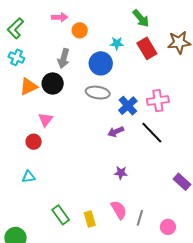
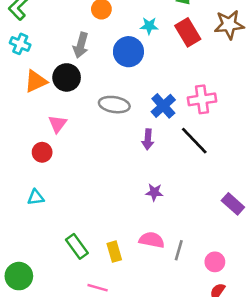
gray ellipse: (98, 93) -> (114, 105), moved
purple arrow: (116, 132) -> (148, 139), turned -63
pink semicircle: (119, 210) -> (152, 240), turned -48

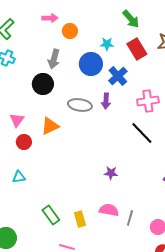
orange triangle: (36, 81) -> (50, 126), moved
blue cross: (163, 106) -> (118, 76), moved
pink triangle: (58, 124) -> (17, 120), moved
purple arrow: (148, 139) -> (106, 101), moved

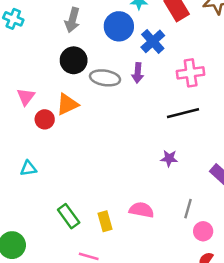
black circle: (43, 84) -> (74, 60), moved
black line: (142, 133) -> (183, 113), turned -60
red circle: (24, 142) -> (45, 119), moved
purple star: (111, 173) -> (169, 158), moved
gray line: (130, 218) -> (188, 209), moved

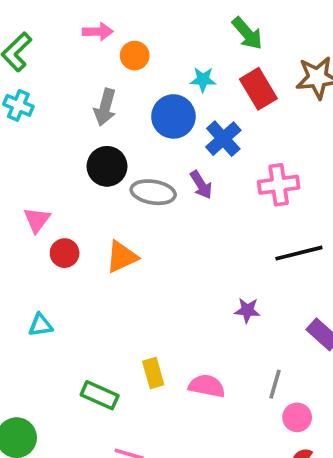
purple arrow: (138, 73) -> (201, 185), turned -36
orange triangle: (67, 104) -> (122, 257), moved
black line: (183, 113) -> (299, 253), moved
green rectangle: (69, 216) -> (100, 395), turned -30
yellow rectangle: (105, 221) -> (153, 373), moved

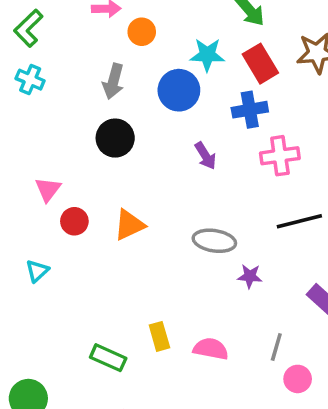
cyan star: (203, 80) -> (207, 55), size x1.4
blue cross: (223, 139) -> (250, 110), moved, turned 32
gray ellipse: (153, 192) -> (214, 241), moved
cyan triangle: (41, 325) -> (37, 271), moved, turned -35

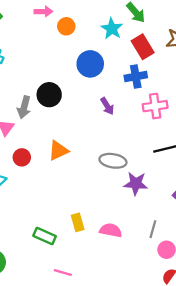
cyan star: (207, 55) -> (112, 29), moved, turned 30
gray arrow: (113, 81) -> (24, 107), moved
red circle: (74, 221) -> (22, 157), moved
purple star: (250, 276) -> (136, 184), size x1.5

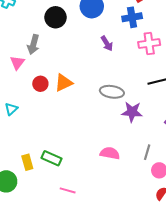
black circle: (49, 95) -> (56, 17), moved
red circle: (22, 157) -> (40, 84), moved
yellow rectangle: (78, 222) -> (27, 162), moved

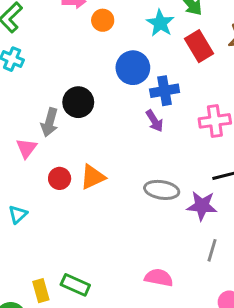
black circle: (56, 17) -> (78, 102), moved
blue cross: (132, 17) -> (165, 91), moved
purple star: (132, 112) -> (202, 206), moved
gray line: (147, 152) -> (212, 250), moved

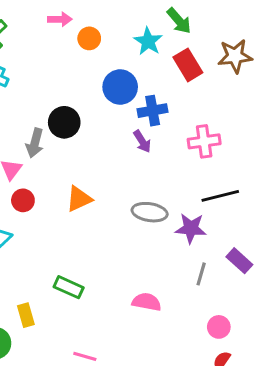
red circle: (60, 178) -> (23, 200), moved
green rectangle: (75, 285) -> (69, 287), moved

